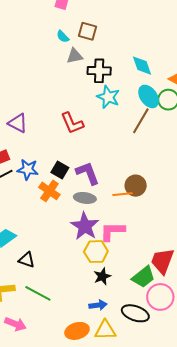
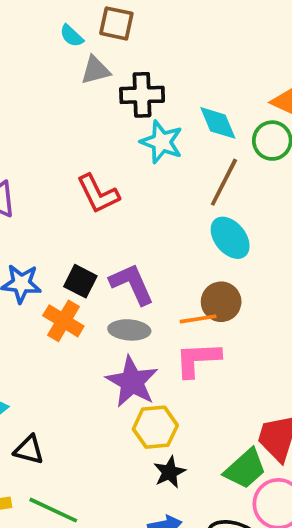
cyan diamond: (142, 66) -> (218, 123), moved
cyan ellipse: (149, 96) -> (230, 238), moved
pink L-shape: (112, 231) -> (198, 359), moved

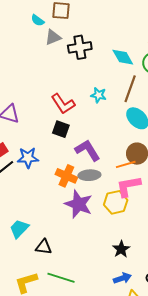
cyan star: (162, 142) -> (98, 95), moved, size x0.7
black square: (80, 281) -> (61, 129), moved
orange cross: (63, 321) -> (66, 176), moved
purple star: (132, 382) -> (79, 204), moved
yellow hexagon: (155, 427) -> (116, 202), moved

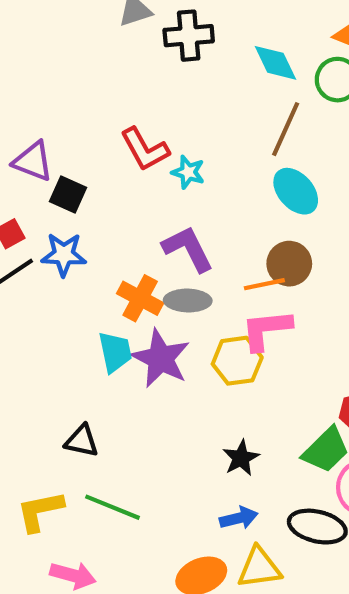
cyan star: (98, 95) -> (188, 172), moved
black square: (61, 129) -> (68, 195), moved
cyan trapezoid: (19, 229) -> (115, 352), moved, turned 120

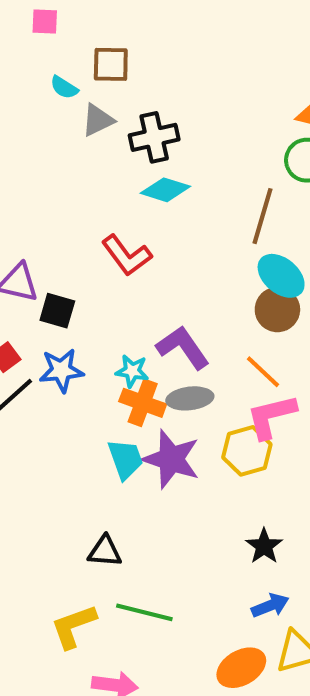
cyan diamond: (275, 63) -> (165, 190), moved, turned -39
cyan star: (188, 172) -> (132, 371), moved
brown circle: (289, 264) -> (277, 310), moved
orange line: (264, 284) -> (263, 372), turned 63

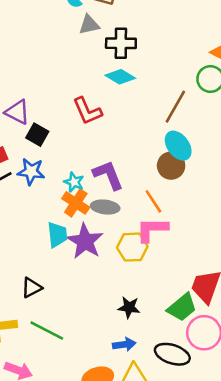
black star: (264, 546) -> (129, 307), turned 30
black triangle: (105, 551) -> (32, 288), turned -45

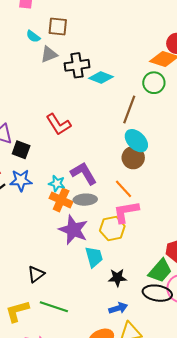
cyan diamond: (120, 77) -> (101, 78), moved
cyan trapezoid: (57, 235) -> (94, 257), moved
black ellipse: (172, 354) -> (157, 293), moved

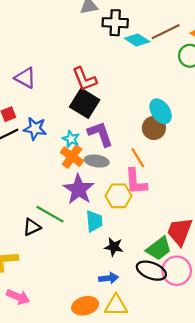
brown line: (129, 109) -> (166, 32), moved, turned 32
black square: (21, 150) -> (85, 103), moved, size x1.5
pink L-shape: (126, 212) -> (136, 182), turned -96
green line: (54, 307) -> (50, 214), moved

